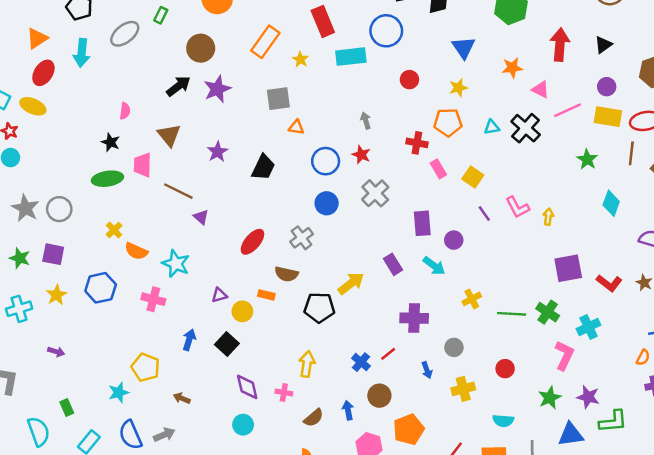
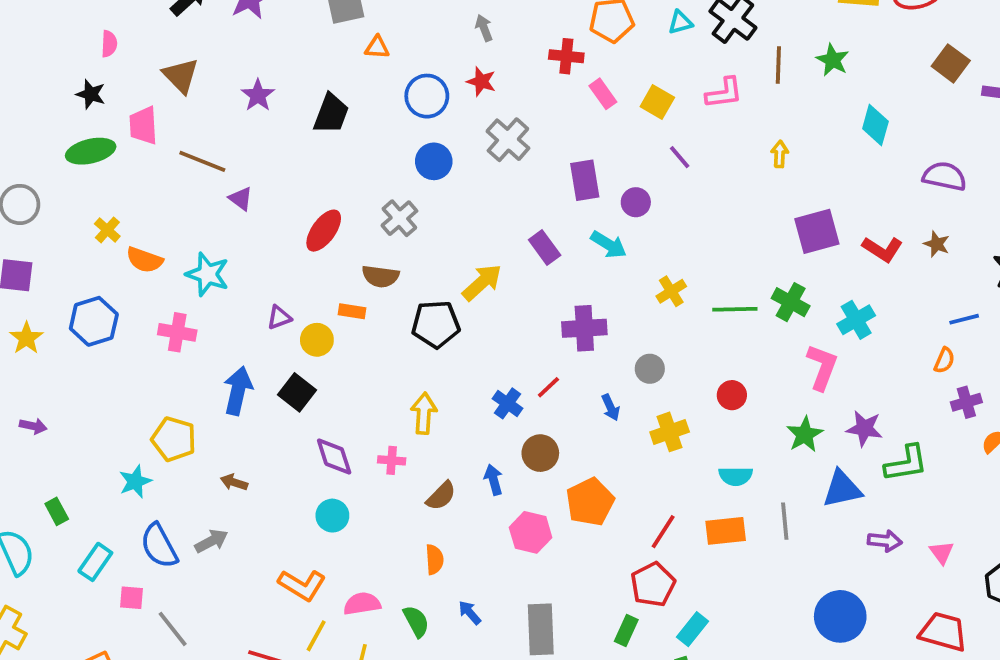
brown line: (631, 153) -> (778, 65), moved
pink L-shape: (517, 207) -> (724, 93), moved, turned -65
blue arrow: (189, 340) -> (238, 391), size x1.4

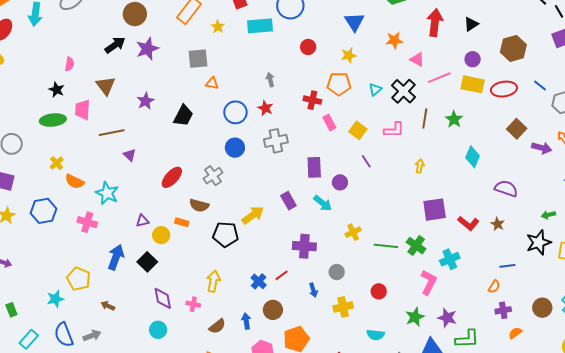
cyan triangle: (680, 22) -> (375, 89), turned -32
gray cross: (508, 140) -> (276, 141), turned 30
brown line: (202, 161) -> (112, 133), turned -40

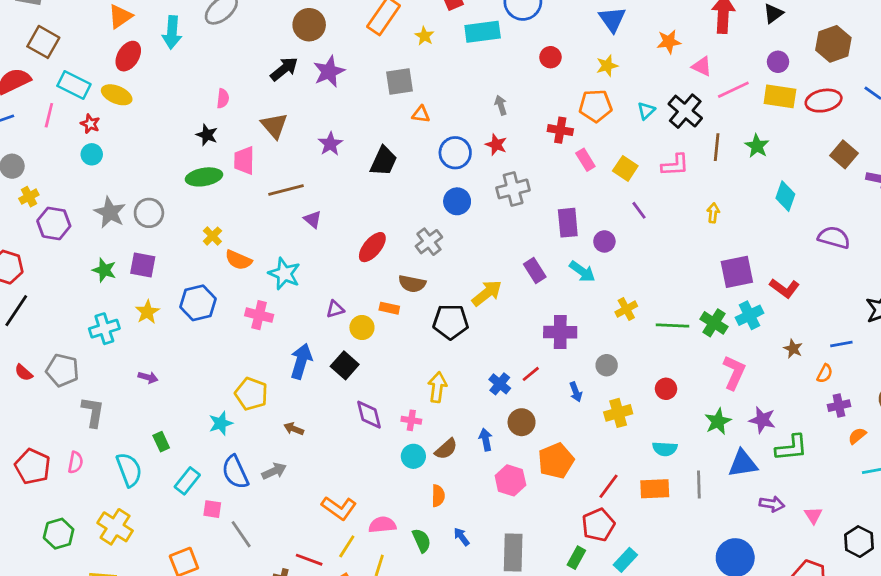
brown star: (498, 224) -> (793, 349), moved
cyan cross: (450, 259) -> (749, 315), moved
cyan circle: (158, 330) -> (413, 456), moved

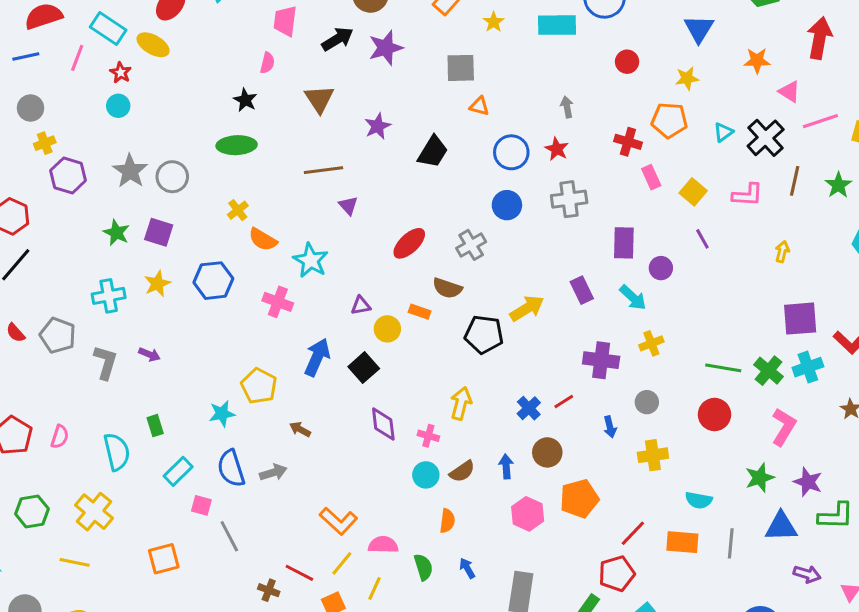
pink trapezoid: (244, 161) -> (285, 21), moved
yellow cross: (626, 309) -> (651, 343), moved
red circle: (666, 389) -> (714, 415), moved, size x1.4
gray L-shape: (93, 412) -> (105, 362), moved

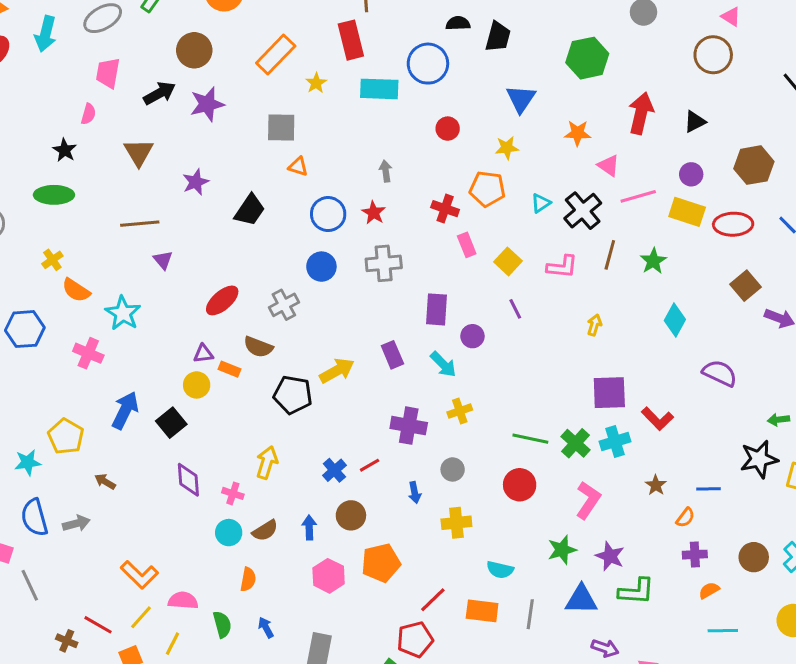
purple triangle: (361, 306) -> (203, 354), moved

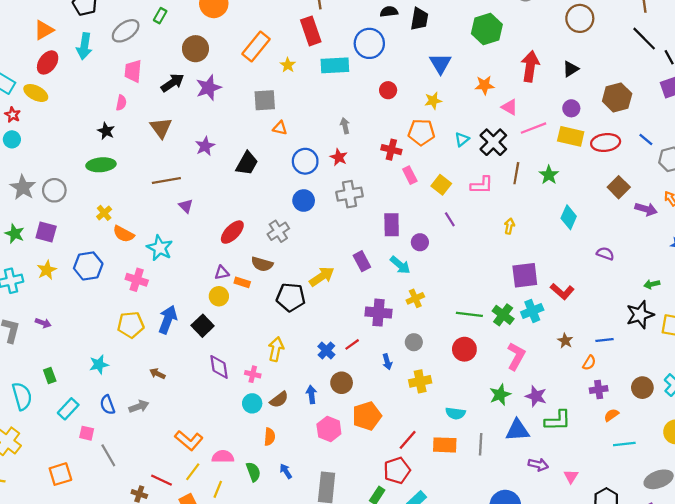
purple semicircle: (720, 373) -> (605, 254), size x0.7
yellow pentagon: (66, 436) -> (131, 325), moved, turned -30
blue semicircle: (34, 517) -> (107, 405), size x0.7

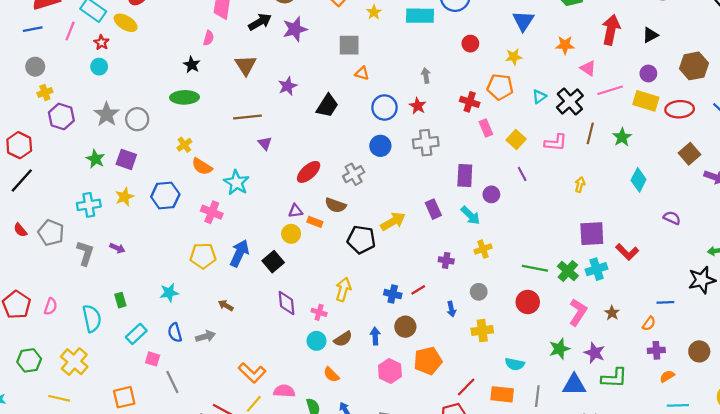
purple cross: (378, 313) -> (446, 260), size x0.6
brown star: (565, 341) -> (612, 313), moved
blue cross: (326, 350) -> (393, 294), turned -35
orange semicircle: (270, 437) -> (331, 375), turned 126

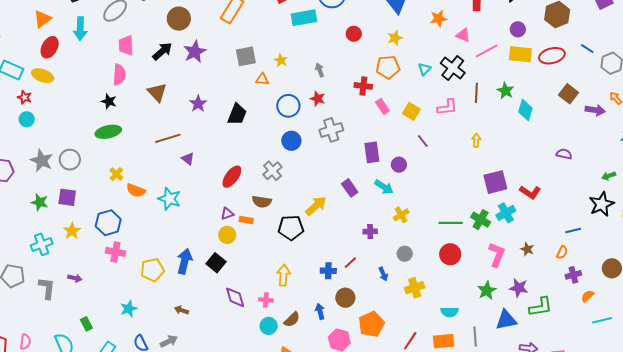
yellow star: (374, 12) -> (281, 60), moved
pink semicircle: (208, 38) -> (119, 75), size x1.5
cyan diamond: (639, 180) -> (525, 110), moved
pink cross: (212, 212) -> (115, 252), moved

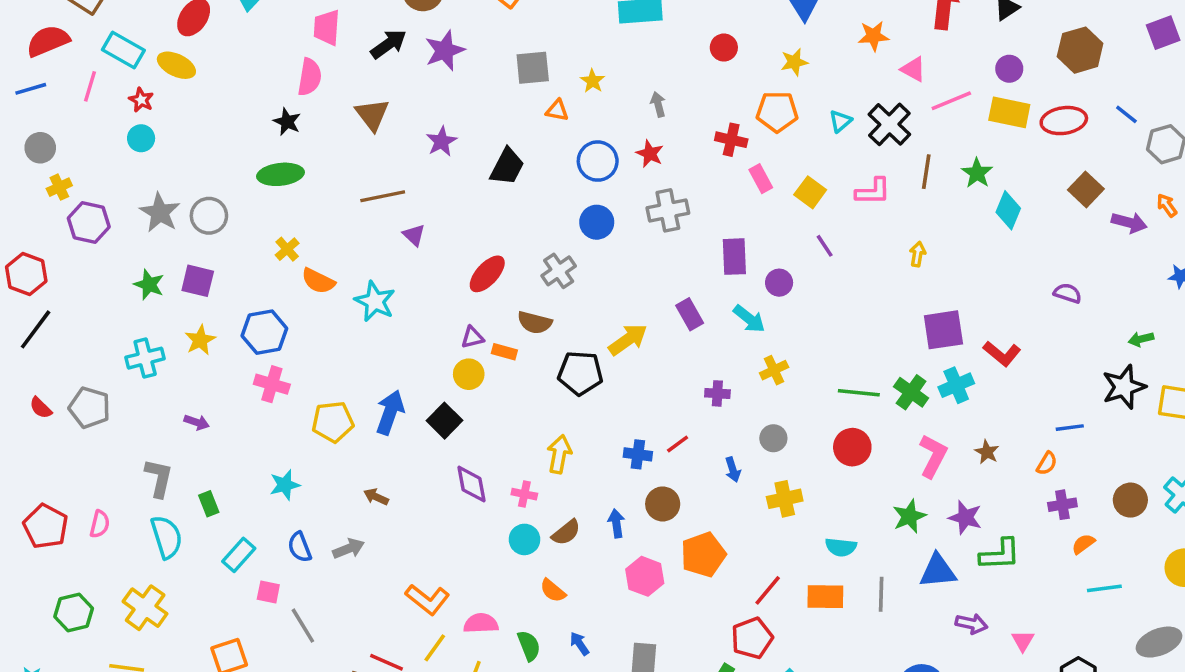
gray L-shape: (47, 288) -> (159, 478), moved

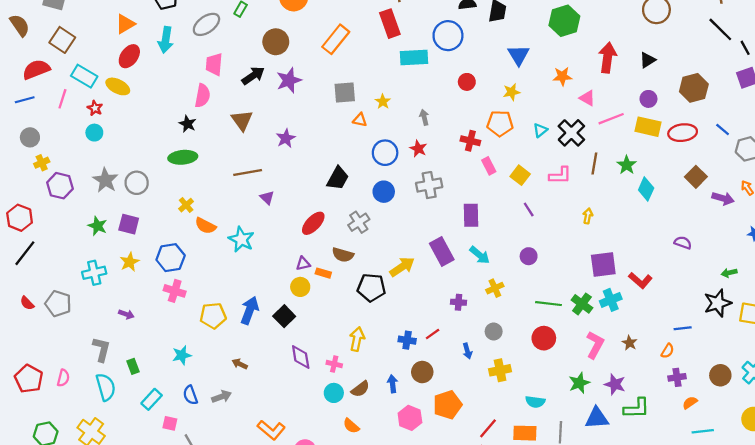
black trapezoid: (507, 167) -> (338, 178), moved
purple circle: (779, 283) -> (529, 256), moved
purple rectangle: (690, 314) -> (442, 251), size x1.4

